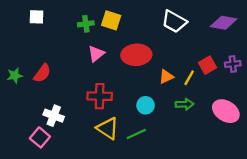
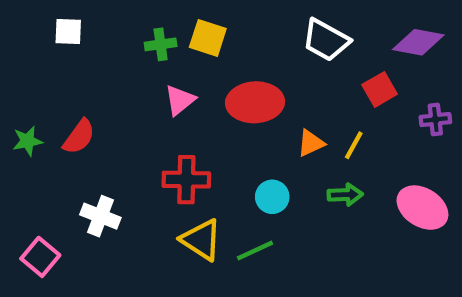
red square: (207, 65) -> (380, 89), moved
pink square: (40, 137) -> (40, 257), moved

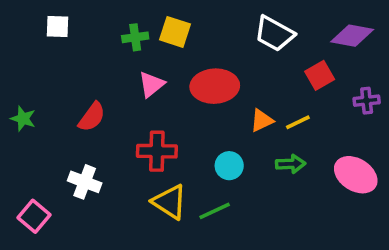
red semicircle: (79, 137) -> (92, 117), moved
green star: (27, 141) -> (23, 119), turned 30
yellow line: (354, 145) -> (298, 122), turned 35

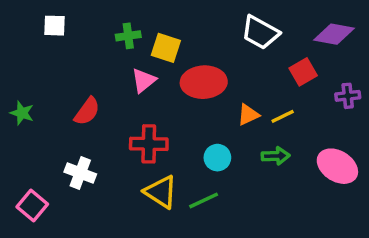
yellow square: (175, 32) -> (166, 48), moved

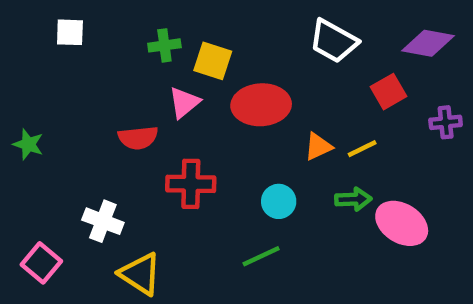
red semicircle: (87, 111) -> (138, 138), moved, turned 48
pink ellipse: (337, 166) -> (402, 223), moved
yellow triangle: (161, 192) -> (140, 274), moved

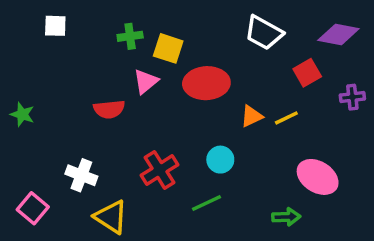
red cross: (191, 184) -> (160, 170), moved, turned -33
green arrow: (353, 199) -> (286, 217), moved

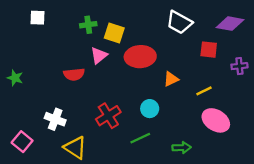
red square: (307, 73) -> (209, 50), turned 36
yellow line: (286, 118) -> (204, 91), moved
green arrow: (286, 217) -> (182, 148), moved

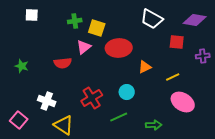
green star: (15, 78) -> (22, 66), moved

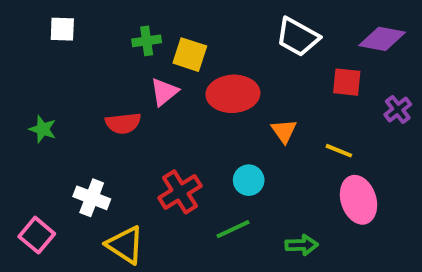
purple cross: (203, 56) -> (398, 110), turned -32
orange triangle: (145, 67) -> (284, 131), turned -40
yellow line: (173, 77) -> (339, 151), turned 48
pink ellipse: (183, 102) -> (359, 200), turned 40

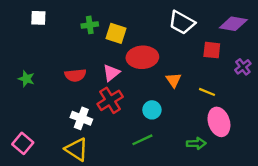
pink triangle: (164, 92) -> (111, 73), moved
red cross: (180, 192) -> (110, 100), moved
white cross: (92, 198) -> (81, 118), moved
green arrow: (302, 245) -> (196, 143), moved

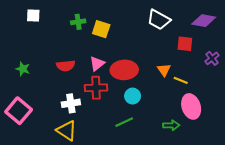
red ellipse: (142, 57) -> (124, 70), moved
orange triangle: (174, 80) -> (164, 70), moved
red cross: (110, 100) -> (96, 88), turned 30
white cross: (81, 118) -> (71, 103), turned -30
pink square: (23, 143) -> (19, 111), moved, size x1.4

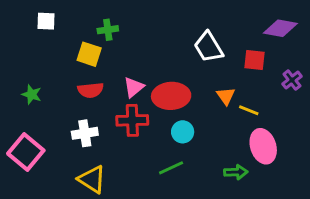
white trapezoid: (159, 20) -> (208, 47), moved, turned 30
yellow square: (101, 29) -> (89, 54), moved
white cross: (71, 103) -> (85, 133), moved

